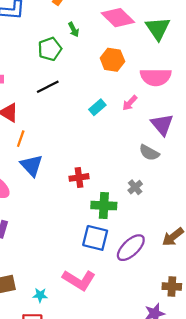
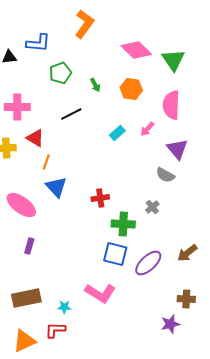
green arrow: (74, 30) -> (95, 85), moved
green pentagon: (50, 49) -> (60, 73), moved
pink semicircle: (156, 77) -> (171, 105), turned 92

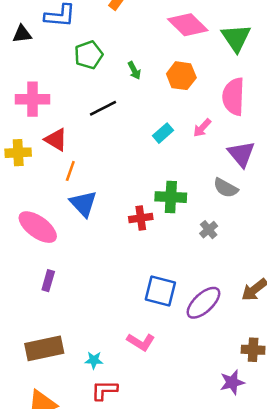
green cross: (123, 224) -> (171, 197), moved
pink L-shape: (100, 293) -> (141, 342), size x0.7
red L-shape: (55, 330) -> (104, 390), moved

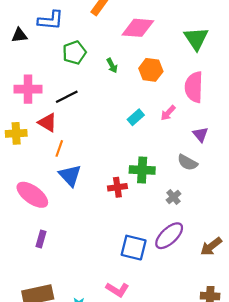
pink diamond: (188, 25) -> (138, 28), moved, turned -40
black line: (103, 108) -> (67, 97), moved
purple triangle: (241, 154) -> (200, 134), size x0.7
purple ellipse: (203, 303) -> (169, 236), moved

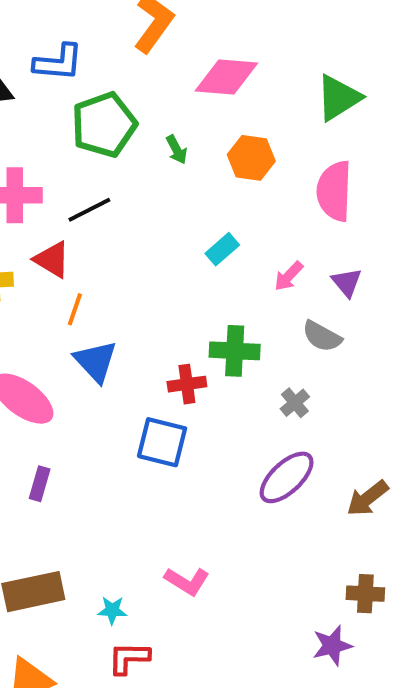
green triangle: (196, 39) -> (338, 98), turned 32
green pentagon: (74, 53) -> (104, 125), size x1.4
pink arrow: (168, 113) -> (289, 276), moved
blue square: (134, 248) -> (162, 442), moved

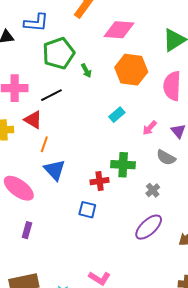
green arrow: (177, 150) -> (86, 71), moved
orange hexagon: (251, 158) -> (131, 70), size x1.4
blue square: (162, 442) -> (87, 210), size x0.7

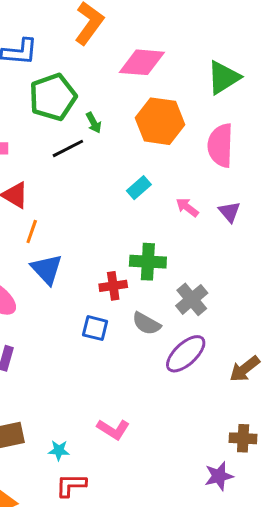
black line: (51, 95) -> (68, 148), moved
pink arrow: (150, 128) -> (187, 207), turned 84
gray semicircle: (166, 158) -> (146, 324), moved
gray cross: (153, 190) -> (192, 299), size x1.5

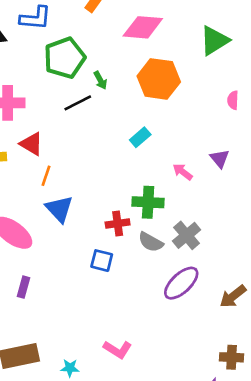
pink semicircle: (220, 145) -> (233, 100), moved, size x0.5
pink arrow: (187, 207) -> (183, 172), moved
gray semicircle: (146, 324) -> (151, 242), moved

